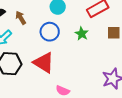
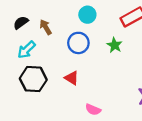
red triangle: (44, 63) -> (72, 78), size x0.6

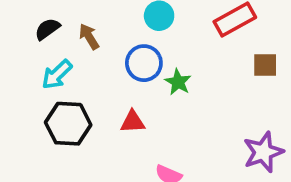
green star: (115, 45) -> (178, 82), moved
red triangle: (72, 78) -> (133, 122), turned -35

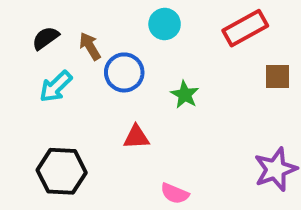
blue circle: (144, 63) -> (124, 72), moved
black hexagon: (68, 124) -> (62, 171), moved

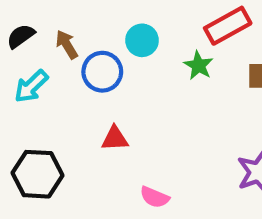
cyan circle: (165, 24) -> (142, 40), moved
green star: (185, 95) -> (198, 65), moved

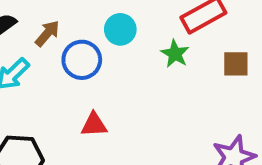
brown arrow: (67, 45) -> (47, 33), turned 72

